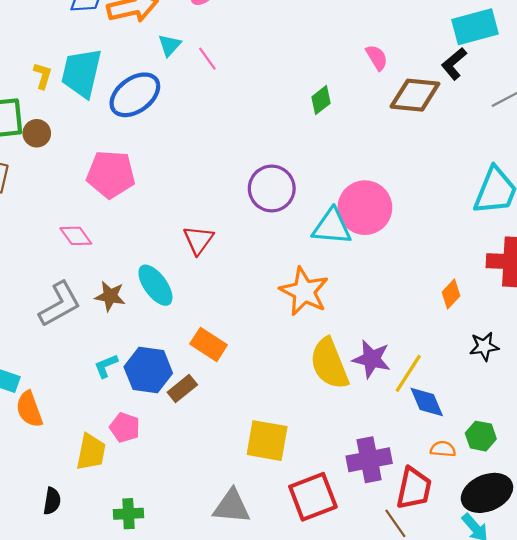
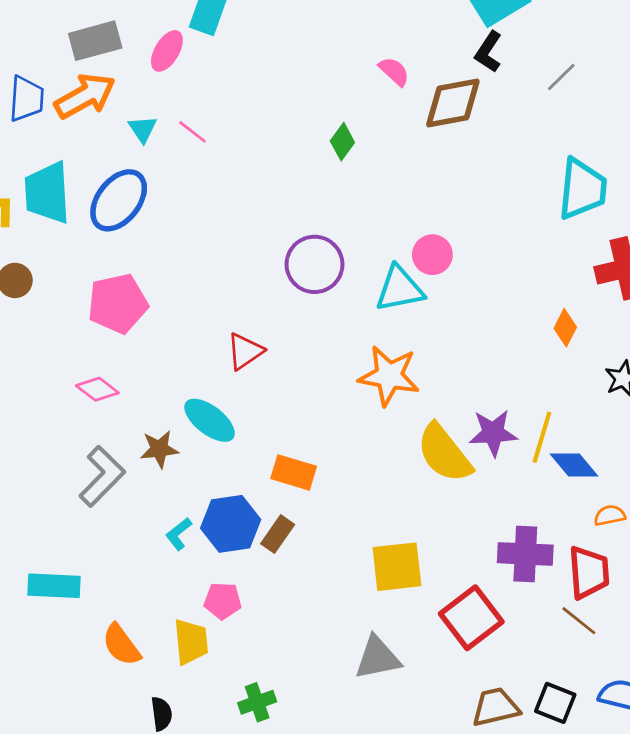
pink circle: (365, 208) -> (432, 255), size x0.6
red triangle: (198, 240) -> (245, 351), turned 36
orange semicircle: (29, 409) -> (121, 645), moved
purple cross: (369, 460) -> (525, 554), turned 30

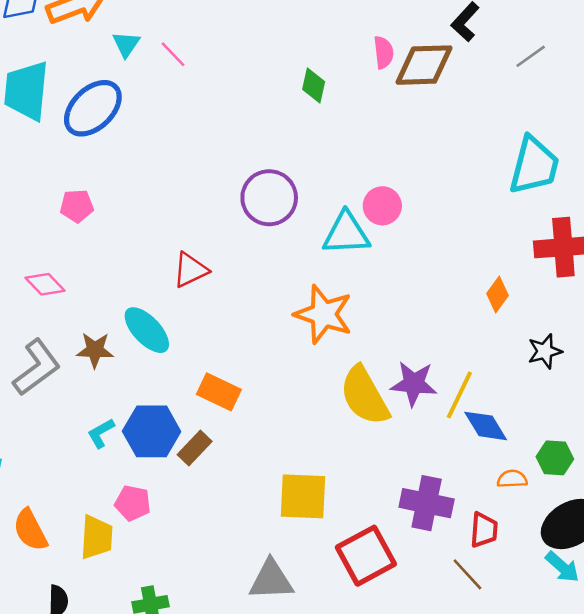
pink semicircle: (394, 71) -> (384, 52), moved, turned 32
green diamond: (342, 142) -> (314, 86), turned -32
pink pentagon: (118, 303) -> (77, 206), size x0.6
red trapezoid: (589, 572) -> (484, 530), size x0.7

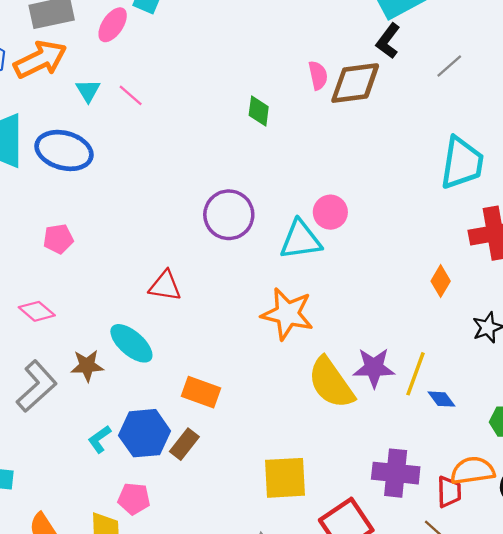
blue ellipse: (93, 108) -> (64, 150), turned 64
red triangle: (190, 270) -> (165, 286), turned 40
blue diamond: (486, 426) -> (442, 399), size x0.7
orange semicircle: (512, 479) -> (473, 471), moved, size x1.6

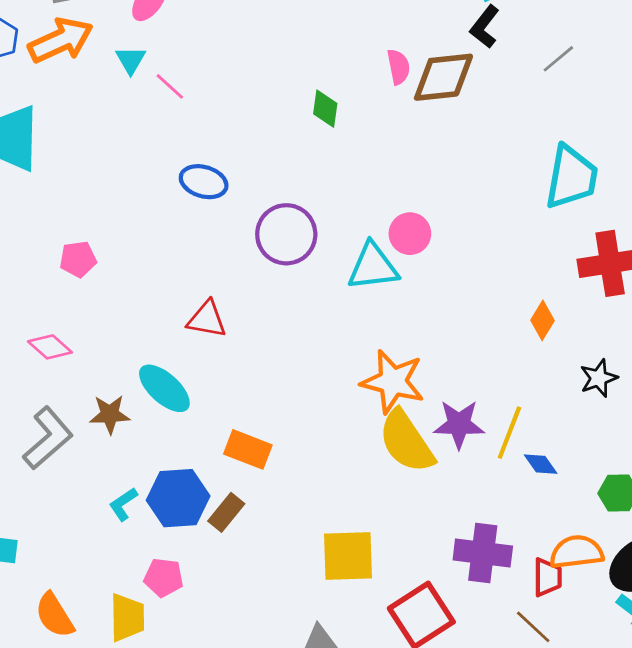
cyan triangle: (88, 91) -> (131, 60), moved
blue ellipse: (64, 150) -> (204, 182), moved, size x0.7
orange star: (287, 314) -> (393, 382), moved

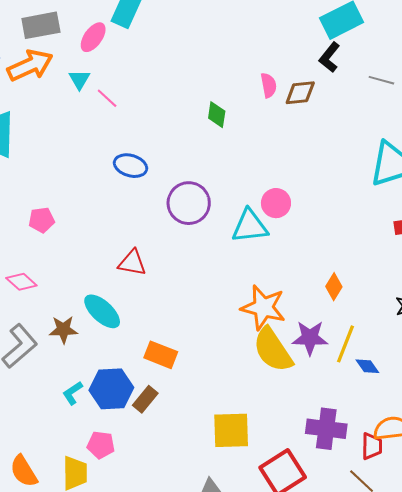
gray line: (558, 59) -> (381, 80), turned 55
brown diamond: (443, 77) -> (300, 93), size x0.7
orange diamond: (542, 320) -> (334, 287), moved

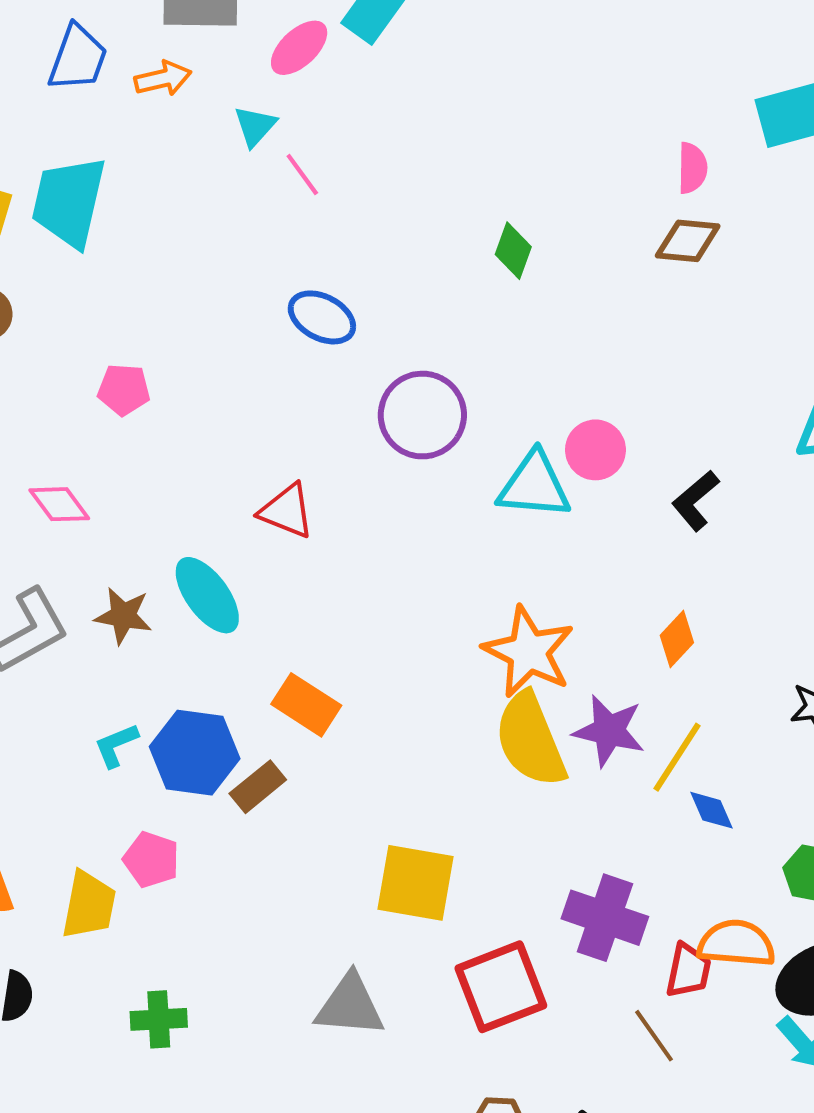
black L-shape: (329, 57) -> (695, 501), moved
orange arrow: (30, 65) -> (163, 78), size x0.6
pink semicircle: (269, 85) -> (692, 168), moved

